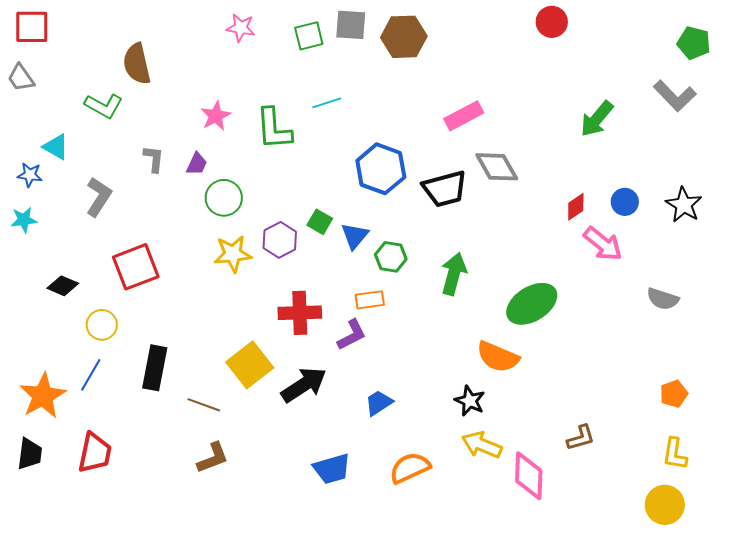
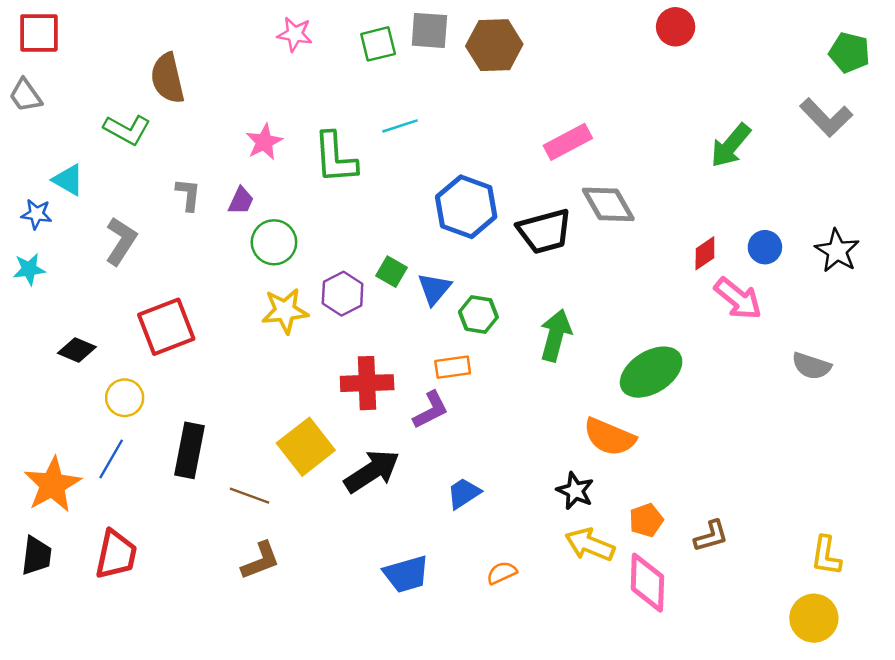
orange pentagon: (674, 394) -> (646, 520), moved
orange semicircle: (410, 468) -> (502, 573), size x0.6

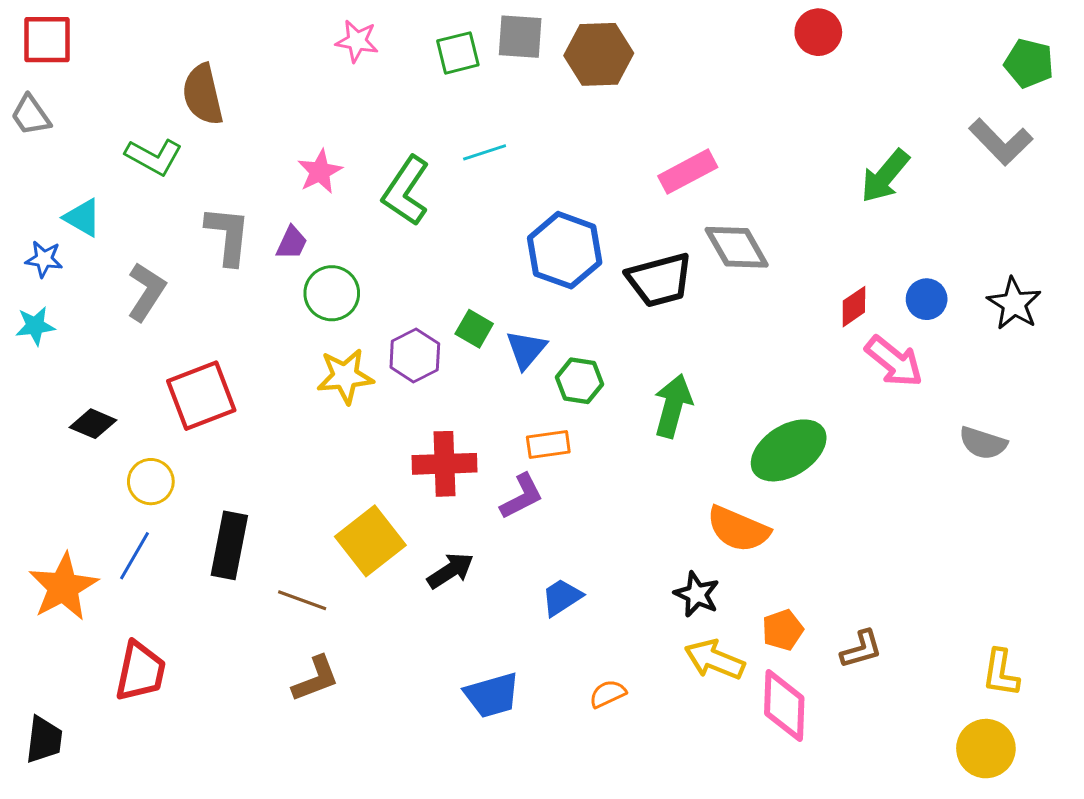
green L-shape: (335, 158) -> (406, 191), turned 38
gray L-shape: (188, 195) -> (228, 235), size x1.5
black arrow: (372, 471) -> (450, 571), size x0.7
black trapezoid: (36, 556) -> (44, 740), moved

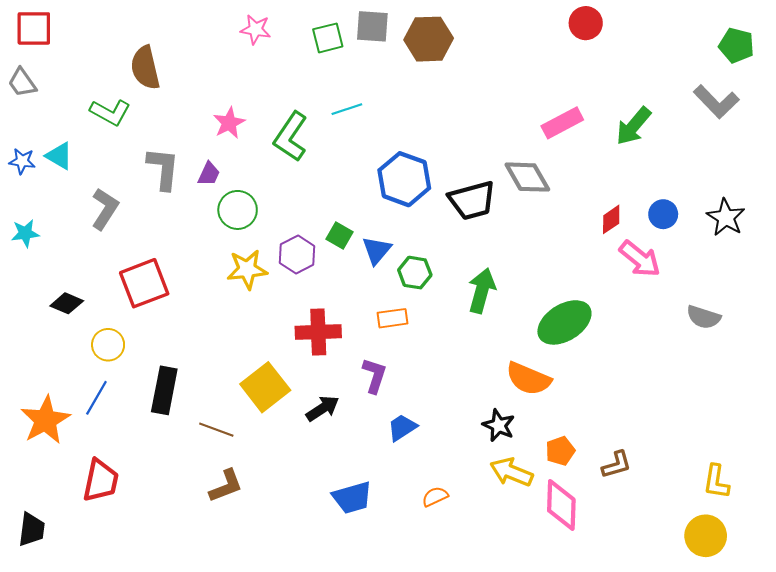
pink rectangle: (688, 172) -> (562, 123), moved
blue star: (44, 259) -> (22, 161), moved
purple L-shape: (522, 496) -> (374, 376), moved, turned -45

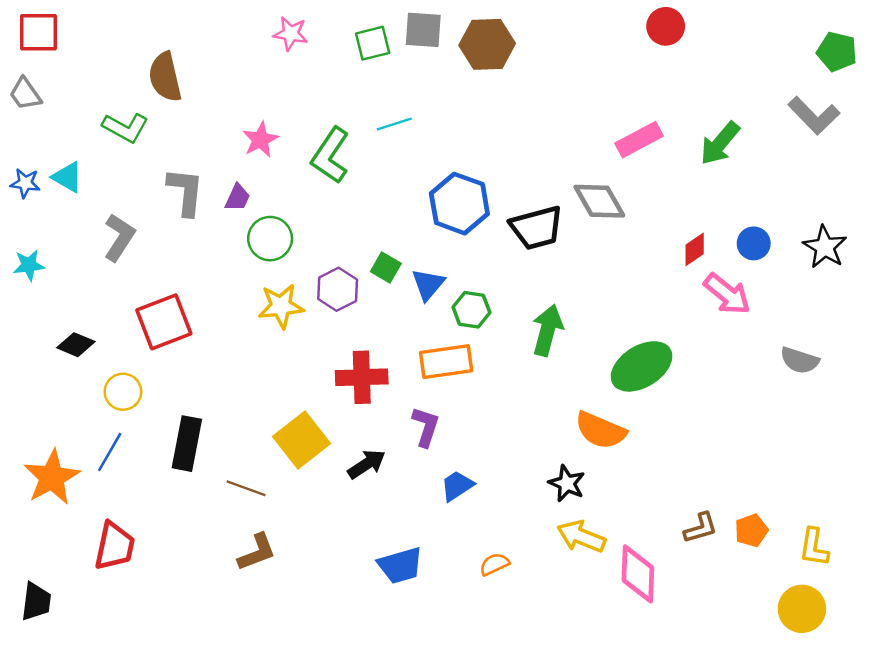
orange rectangle: (393, 318) -> (446, 362), size x1.5
orange pentagon: (560, 451) -> (751, 530), moved

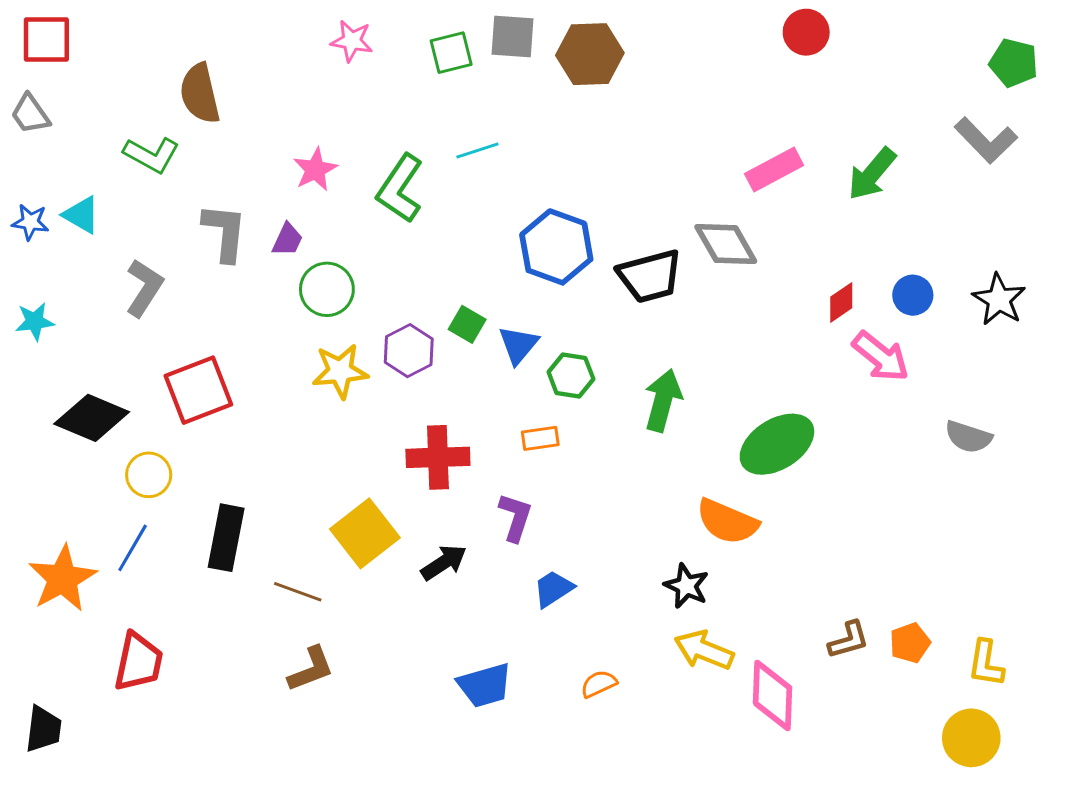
black diamond: (76, 345) -> (92, 418), size x1.6
orange rectangle: (446, 362) -> (540, 438), size x0.6

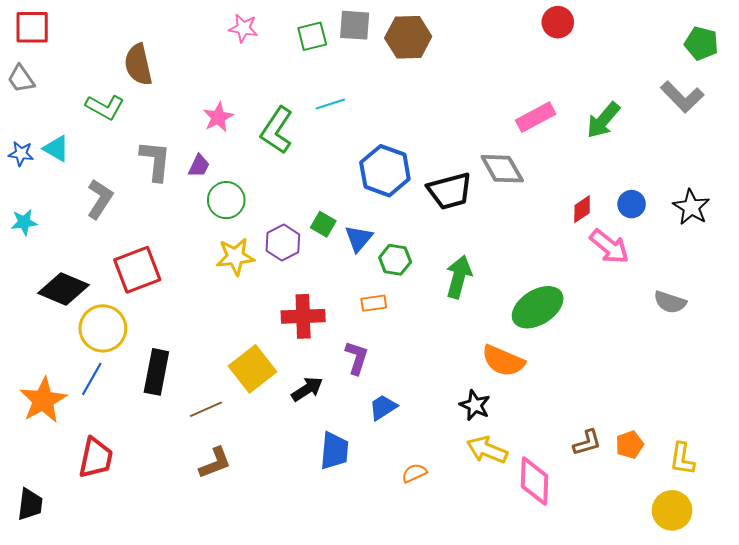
yellow circle: (149, 475) -> (103, 328), size x1.5
brown line: (298, 592) -> (206, 409), turned -44
blue trapezoid: (485, 685) -> (334, 451), moved, turned -69

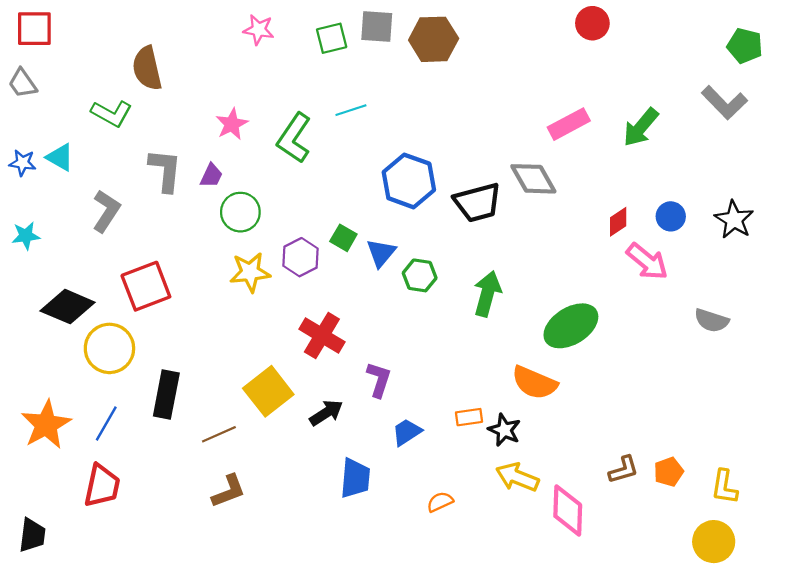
orange rectangle: (374, 303) -> (469, 417), moved
red cross: (303, 316) -> (322, 336), turned 33
blue line: (92, 379) -> (106, 424), moved

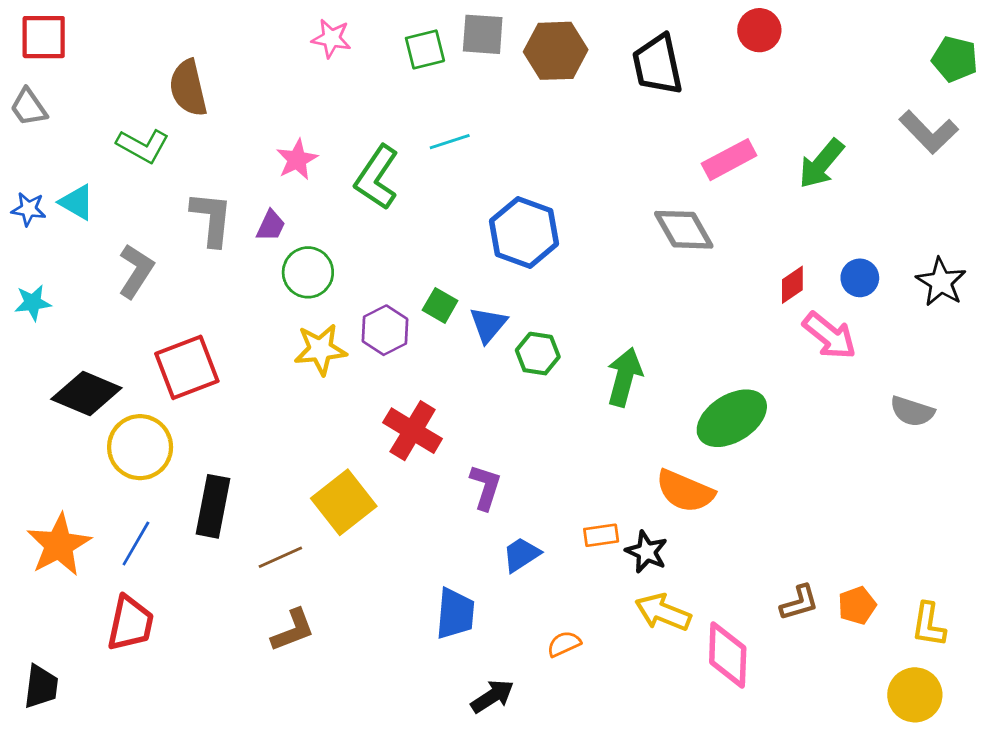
black trapezoid: (478, 202) -> (658, 65), moved, turned 93
black arrow: (326, 413) -> (492, 696), moved

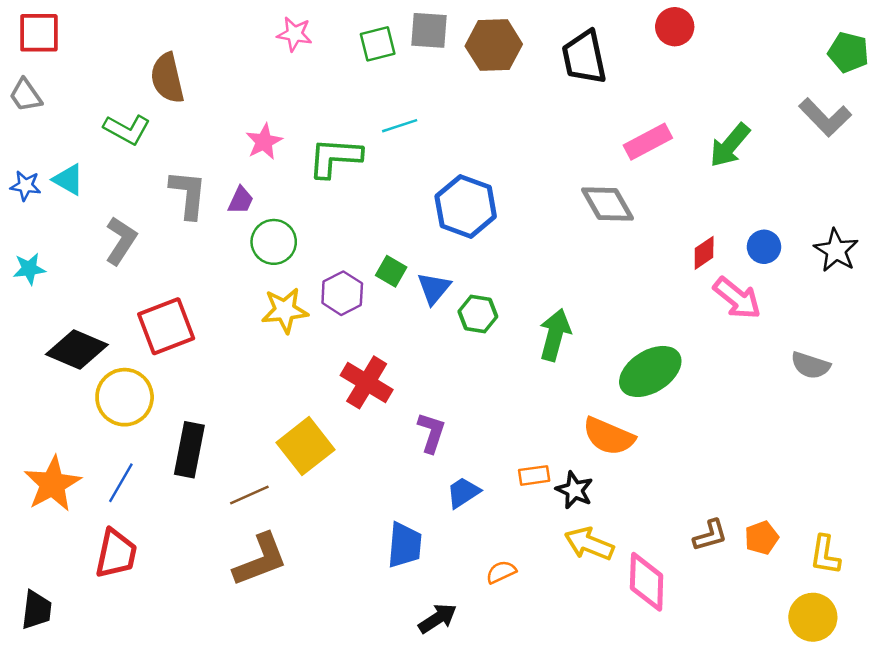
green L-shape: (377, 177) -> (335, 158), turned 60
brown L-shape: (293, 630) -> (260, 560), size x1.4

